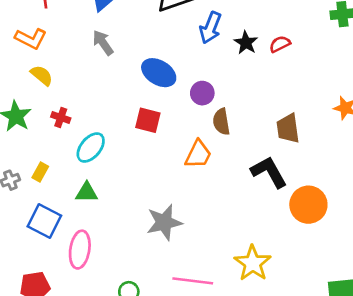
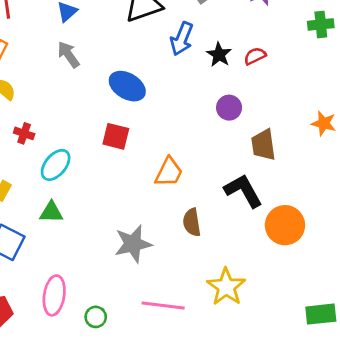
purple circle: (202, 93) -> (229, 108), moved
brown semicircle: (221, 122) -> (192, 222), moved
pink ellipse: (80, 250) -> (54, 295), moved

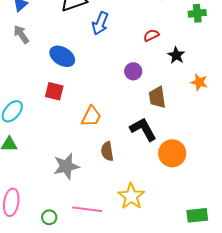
black star: (219, 55) -> (176, 55), moved
green circle: (96, 317) -> (49, 217), moved

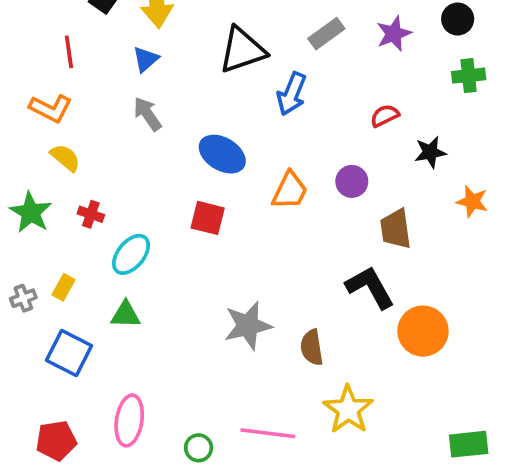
black star: (176, 55) -> (430, 152), turned 30
orange trapezoid: (91, 116) -> (290, 191), moved
brown semicircle: (107, 151) -> (312, 347), moved
gray star: (66, 166) -> (248, 326), moved

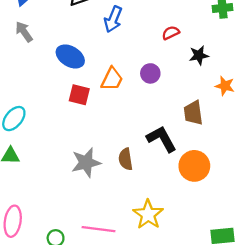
red square: (208, 218) -> (79, 95), moved
brown trapezoid: (396, 229) -> (193, 113), moved
brown semicircle: (312, 347) -> (126, 159), moved

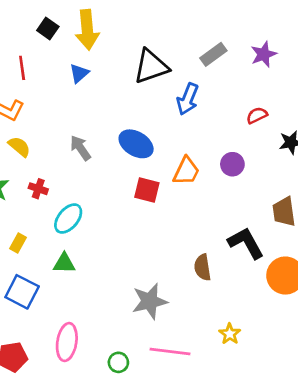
gray arrow: (24, 32) -> (80, 148), moved
gray star: (86, 163) -> (150, 301), moved
yellow star: (148, 214) -> (230, 334), size x0.6

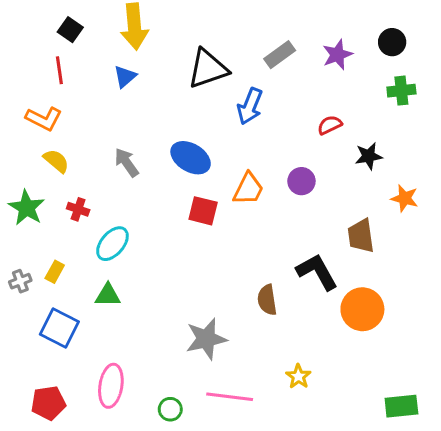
black square: (48, 28) -> (70, 30), moved

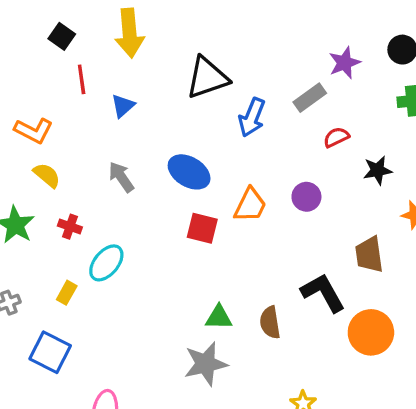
gray rectangle: (280, 55) -> (310, 98), moved
red line: (59, 70) -> (82, 79), moved
blue triangle: (125, 76) -> (123, 106), moved
yellow rectangle: (55, 272) -> (67, 293), moved
green triangle: (108, 295) -> (219, 317), moved

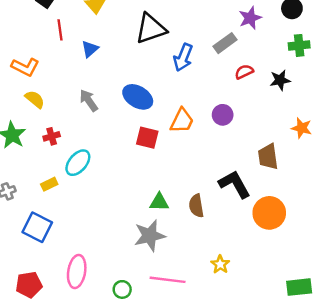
black star: (378, 170) -> (280, 80), moved
red cross: (70, 227) -> (52, 136), turned -35
yellow rectangle: (67, 293) -> (49, 184), turned 35

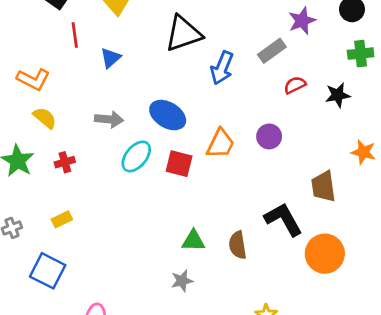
gray arrow: (89, 100) -> (109, 119), turned 130
cyan ellipse: (78, 163) -> (136, 156), moved
gray star: (150, 236) -> (182, 281), size x0.6

